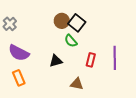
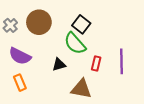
brown circle: (62, 21) -> (39, 22), moved, size x1.5
green semicircle: (71, 41) -> (75, 43), size x1.6
brown triangle: (77, 84) -> (81, 89), size x1.5

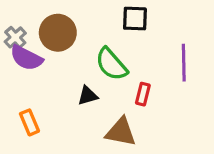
black square: (81, 24) -> (135, 19), moved, turned -36
purple semicircle: (20, 56) -> (26, 58), moved
purple line: (121, 61) -> (184, 63), moved

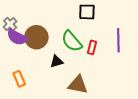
brown circle: (58, 33) -> (36, 37), moved
red rectangle: (143, 94) -> (92, 47), moved

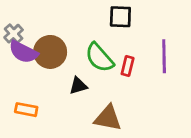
orange rectangle: (19, 79) -> (26, 110), turned -56

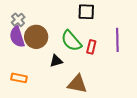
gray cross: (14, 34) -> (18, 20), moved
purple semicircle: (23, 52) -> (17, 37), turned 45

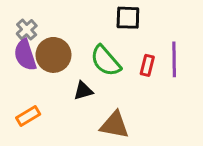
red rectangle: (91, 47) -> (147, 65), moved
orange rectangle: (19, 78) -> (28, 116), turned -42

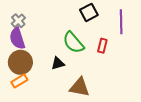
black square: (128, 18) -> (89, 12), turned -30
brown circle: (53, 55) -> (20, 62), moved
purple line: (174, 59) -> (121, 22), moved

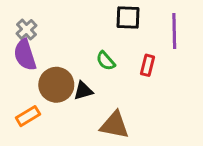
black square: (89, 12) -> (128, 18), turned 30
green semicircle: (73, 43) -> (106, 61), size x0.6
brown circle: (20, 62) -> (56, 85), moved

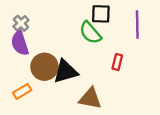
green semicircle: (106, 61) -> (90, 33), moved, size x1.5
red rectangle: (147, 65) -> (117, 62), moved
black triangle: (83, 91) -> (66, 71), size x1.6

